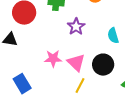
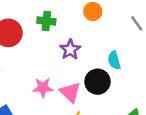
black circle: (103, 65) -> (98, 82), moved

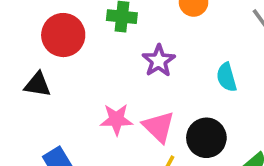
black circle: (98, 82) -> (206, 138), moved

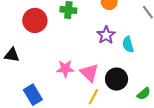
purple star: (159, 61) -> (106, 35), moved
black triangle: (38, 85) -> (12, 55), moved

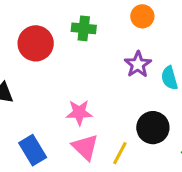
pink triangle: (89, 73) -> (85, 147), moved

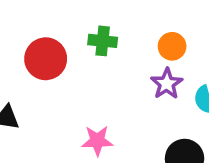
orange circle: (142, 16) -> (172, 46), moved

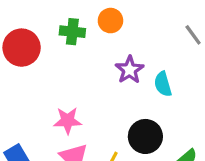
orange circle: (172, 46) -> (110, 21), moved

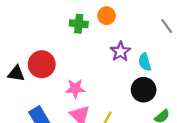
red circle: (22, 48) -> (42, 64), moved
black circle: (145, 136) -> (144, 90), moved

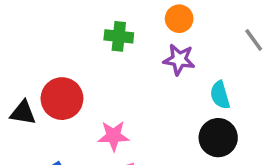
orange circle: (107, 16) -> (179, 19), moved
purple star: (120, 52) -> (179, 59), moved, turned -30

